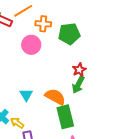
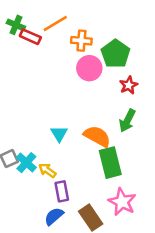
green pentagon: (69, 34) -> (116, 54), turned -30
pink circle: (31, 45) -> (89, 68), moved
red star: (79, 70) -> (129, 85), moved

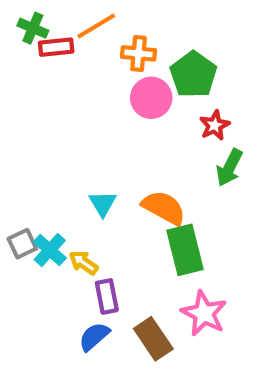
red rectangle: (30, 37) -> (56, 47), turned -30
green arrow: (127, 121) -> (229, 168), moved

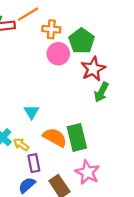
red star: (215, 125) -> (93, 69), size x1.5
orange semicircle: (164, 208) -> (55, 137), moved

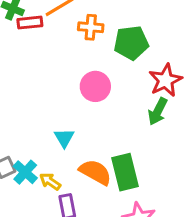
green pentagon: (82, 41) -> (131, 43), turned 30
pink circle: (58, 54) -> (95, 86), moved
red star: (93, 69) -> (165, 80), moved

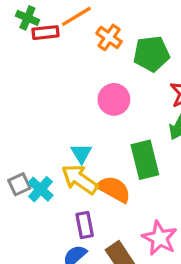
orange cross: (91, 27) -> (109, 37), turned 30
green rectangle: (125, 172) -> (145, 160), moved
yellow arrow: (50, 181) -> (80, 179), moved, size x1.6

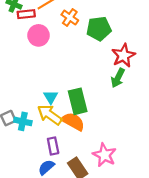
pink circle: (114, 99) -> (39, 35), moved
green rectangle: (145, 160) -> (78, 101), moved
cyan cross: (41, 189) -> (23, 121), turned -30

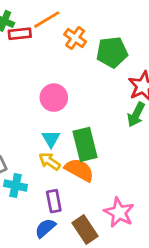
pink circle: (39, 35) -> (54, 98), moved
yellow arrow: (50, 115) -> (50, 161), size x0.7
cyan cross: (23, 121) -> (15, 186), moved

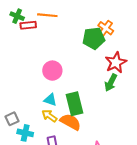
orange line: (47, 20) -> (47, 15), turned 36
orange cross: (75, 38) -> (106, 28), moved
cyan triangle: (51, 139) -> (50, 100), turned -40

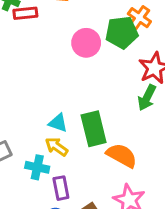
pink circle: (52, 71) -> (86, 43), moved
orange semicircle: (71, 122) -> (122, 155), moved
cyan cross: (25, 133) -> (37, 167), moved

